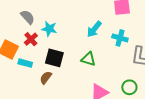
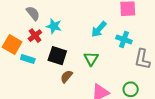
green triangle: (88, 59) -> (91, 59), turned 42
brown semicircle: (46, 78) -> (66, 77), moved

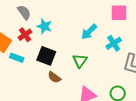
cyan cross: (124, 39) -> (114, 43), turned 35
brown semicircle: (66, 77) -> (54, 77), turned -96

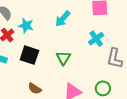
cyan arrow: (89, 32) -> (63, 19), moved
brown semicircle: (54, 77) -> (35, 89), moved

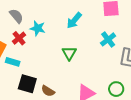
black square: (29, 55) -> (27, 84), moved
green triangle: (63, 58) -> (69, 53), moved

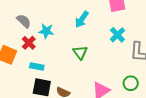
cyan rectangle: (13, 62) -> (37, 66), moved

